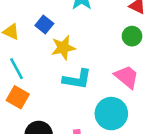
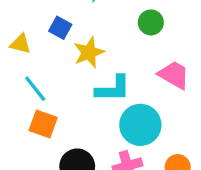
green circle: (132, 36) -> (151, 22), moved
cyan circle: (111, 114) -> (140, 125), moved

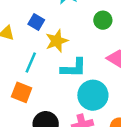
cyan line: (35, 89) -> (31, 63), moved, turned 60

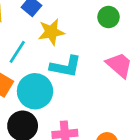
cyan circle: (93, 95) -> (35, 91), moved

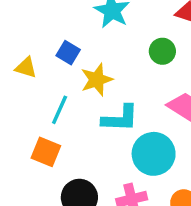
cyan circle: (35, 91) -> (154, 154), moved

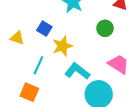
cyan L-shape: (120, 118) -> (77, 71), turned -145

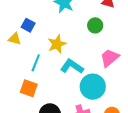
blue square: (44, 29) -> (28, 25), moved
pink trapezoid: (119, 64) -> (110, 58), turned -70

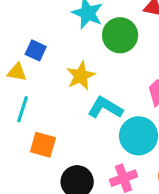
green circle: (95, 25) -> (120, 35), moved, size x1.5
cyan line: (36, 63) -> (22, 109), moved

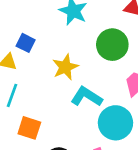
green circle: (120, 35) -> (112, 45), moved

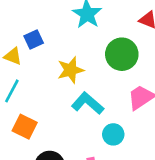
blue square: (26, 43) -> (34, 40), turned 30
cyan circle: (115, 123) -> (113, 134), size x0.6

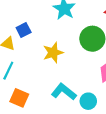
cyan L-shape: (88, 103) -> (64, 92), moved

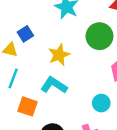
cyan L-shape: (64, 92) -> (54, 85), moved

